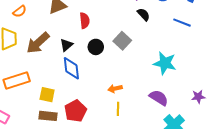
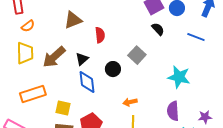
orange semicircle: (20, 11) -> (28, 26), moved
black circle: (96, 47) -> (113, 69), moved
purple star: (198, 97) -> (205, 117), moved
purple semicircle: (159, 98) -> (173, 111), turned -126

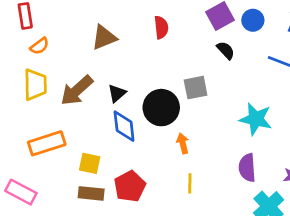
red semicircle: (100, 35) -> (161, 27), moved
gray square: (137, 55) -> (196, 88), turned 36
black circle: (113, 69) -> (161, 108), size x1.6
orange arrow: (130, 102) -> (183, 143), moved, turned 88

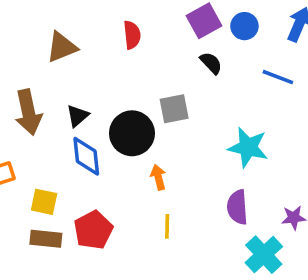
brown arrow: (77, 90) -> (28, 112), turned -60

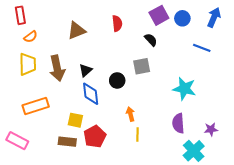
black semicircle: (211, 63) -> (151, 40), moved
black circle: (132, 133) -> (117, 80), size x0.6
orange arrow: (158, 177) -> (130, 114), moved
yellow square: (44, 202) -> (75, 120), moved

